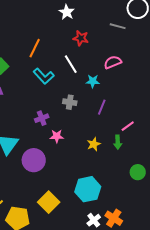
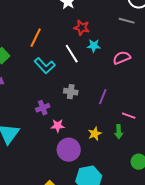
gray line: (118, 26) -> (127, 21), moved
pink semicircle: (113, 62) -> (122, 58), moved
cyan star: (93, 81) -> (94, 46), moved
pink line: (128, 126) -> (129, 116), turned 56
purple circle: (34, 160) -> (69, 150), moved

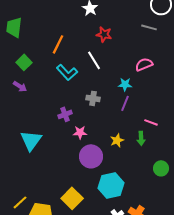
cyan star: (94, 46) -> (125, 84), moved

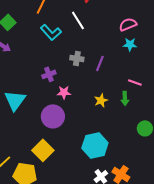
cyan star: (125, 84) -> (130, 44), moved
purple line: (125, 103) -> (100, 63), moved
purple circle: (91, 156) -> (53, 116), moved
yellow square: (72, 198) -> (43, 150), moved

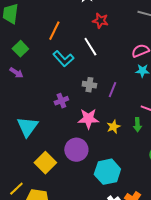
pink star: (64, 92) -> (88, 119), moved, size x1.5
purple circle: (53, 116) -> (76, 150), moved
yellow square: (43, 150) -> (45, 163), moved

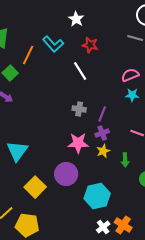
orange line: (54, 31) -> (28, 55), moved
cyan L-shape: (63, 59) -> (53, 44), moved
purple cross: (61, 101) -> (102, 133), moved
green arrow: (137, 125) -> (125, 160), moved

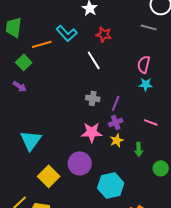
orange line: (28, 55) -> (42, 44), turned 48
pink semicircle: (130, 75) -> (144, 64), turned -54

